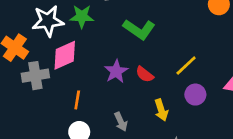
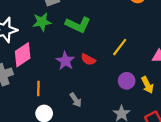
green star: (82, 16) -> (42, 22), moved
purple circle: (195, 95) -> (127, 81), moved
yellow arrow: (161, 110) -> (147, 85), moved

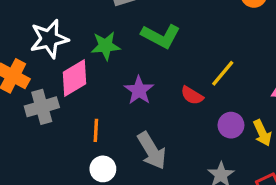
green star: (42, 22) -> (106, 46), moved
red semicircle: (88, 59) -> (192, 95), moved
gray arrow: (76, 100) -> (152, 151), size x1.6

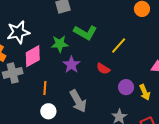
green star: (106, 46) -> (60, 44), moved
yellow line: (223, 73) -> (119, 46), moved

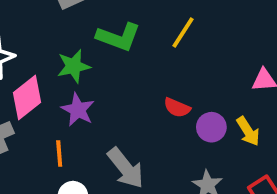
yellow line: (119, 46) -> (183, 33), moved
purple star: (71, 65) -> (78, 110), moved
red semicircle: (103, 69) -> (177, 108), moved

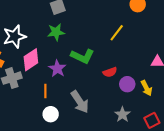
green L-shape: (118, 37) -> (82, 56), moved
green star: (74, 66) -> (56, 32), moved
red semicircle: (177, 108) -> (110, 72), turned -48

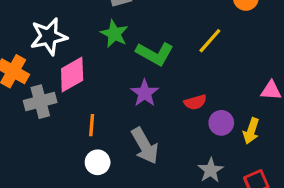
green star: (56, 32) -> (114, 34), turned 30
green L-shape: (82, 56) -> (155, 54), moved
purple star: (57, 69) -> (145, 93), moved
yellow arrow: (146, 88) -> (251, 131), turned 42

